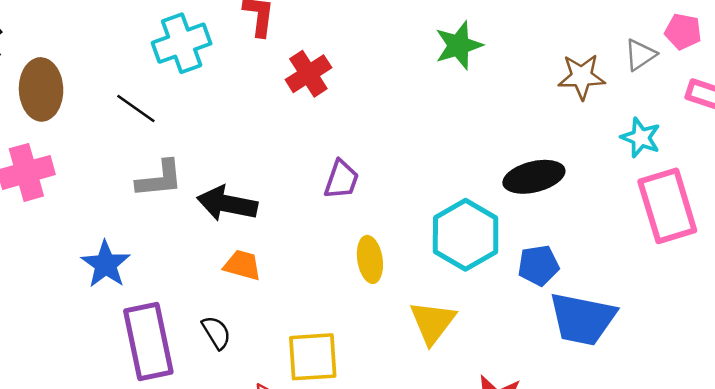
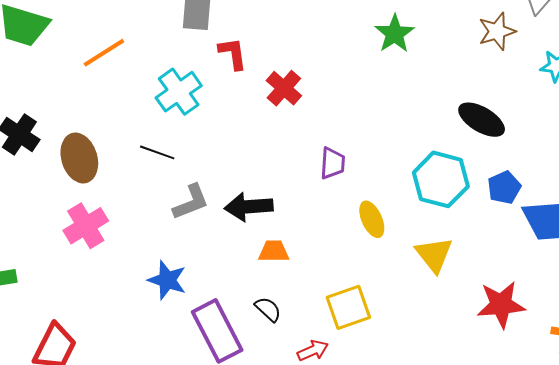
black ellipse: (534, 177) -> (482, 120), turned 60

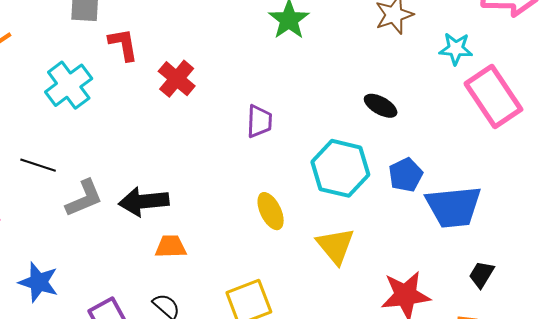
black ellipse: (482, 120) -> (381, 106), size x0.7
black line: (157, 152) -> (38, 165), moved
purple trapezoid: (332, 163) -> (259, 121), moved
blue star: (167, 280) -> (39, 282), moved

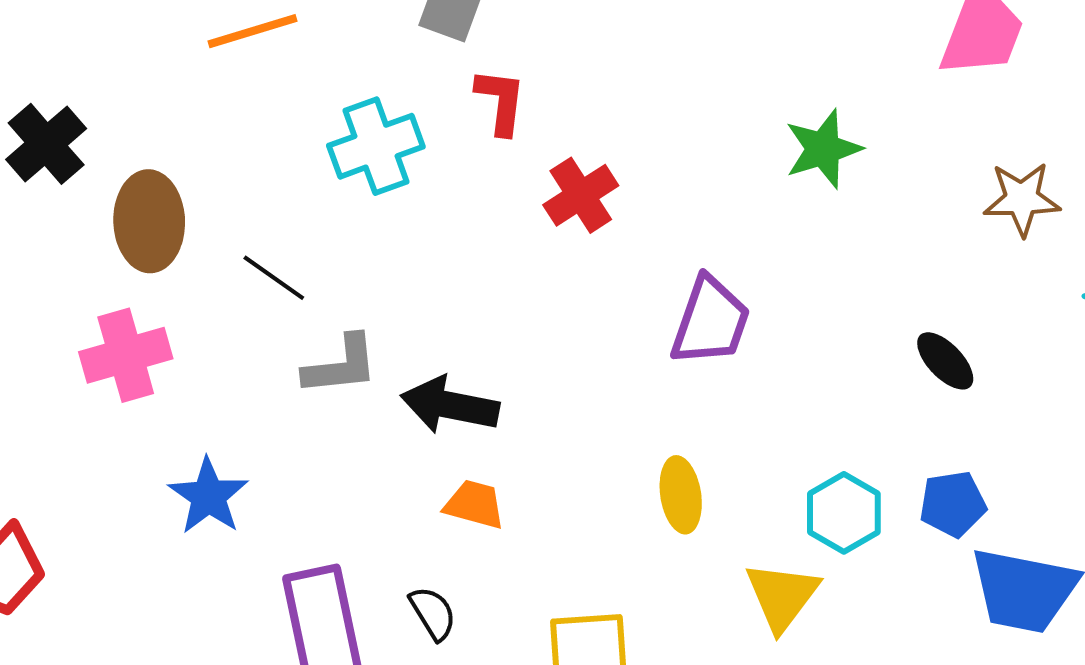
purple trapezoid: (259, 121) -> (711, 321), size x1.4
cyan hexagon: (340, 168) -> (844, 513), moved, size x0.7

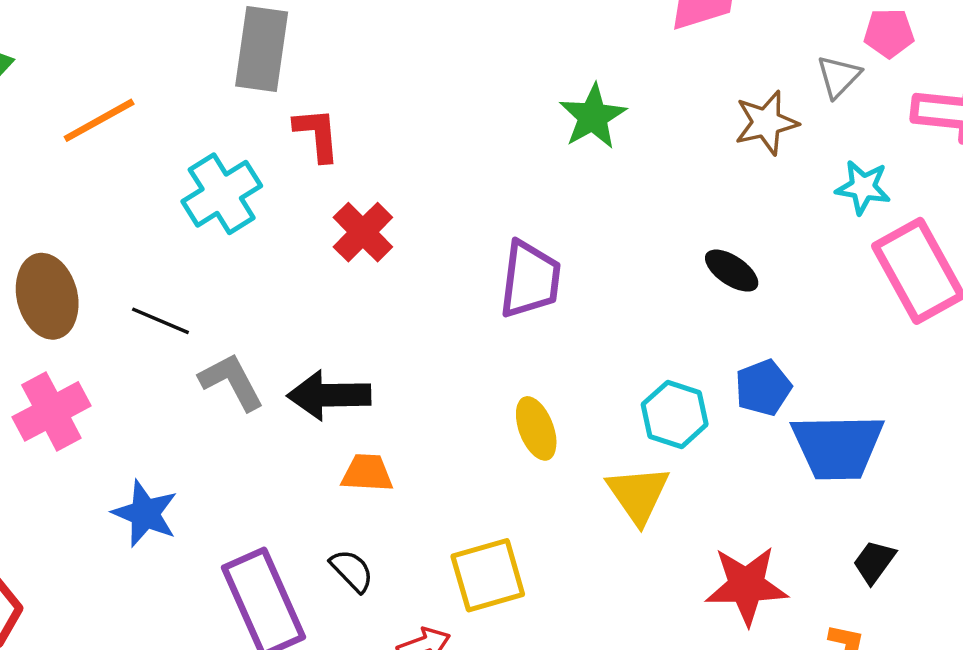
red cross: (581, 195) -> (363, 232), moved
gray L-shape: (341, 365) -> (232, 382), turned -100

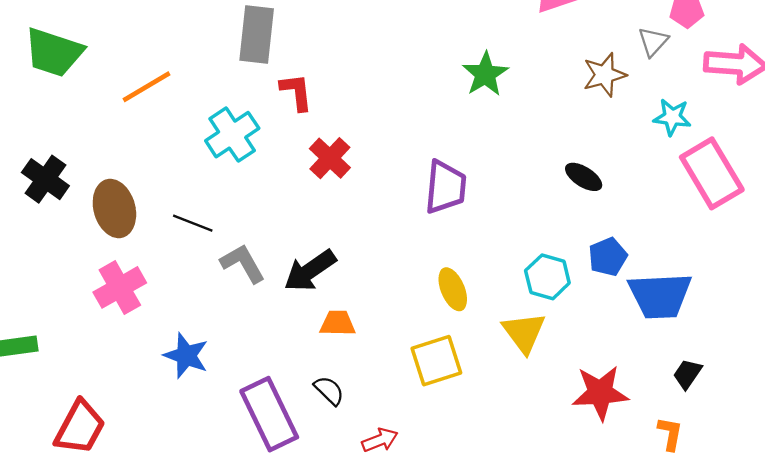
black arrow: (329, 395) -> (310, 271), turned -32
yellow square: (488, 575) -> (436, 361), moved

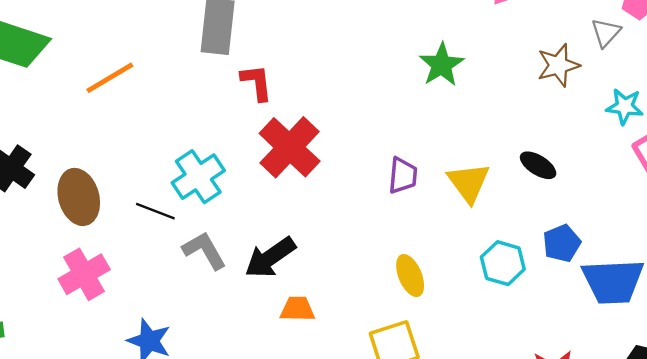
cyan cross: (232, 135) -> (198, 177), moved
red cross: (330, 158) -> (290, 147), size x1.5
purple trapezoid: (445, 187) -> (403, 175), size x0.7
yellow triangle: (524, 332) -> (469, 183), moved

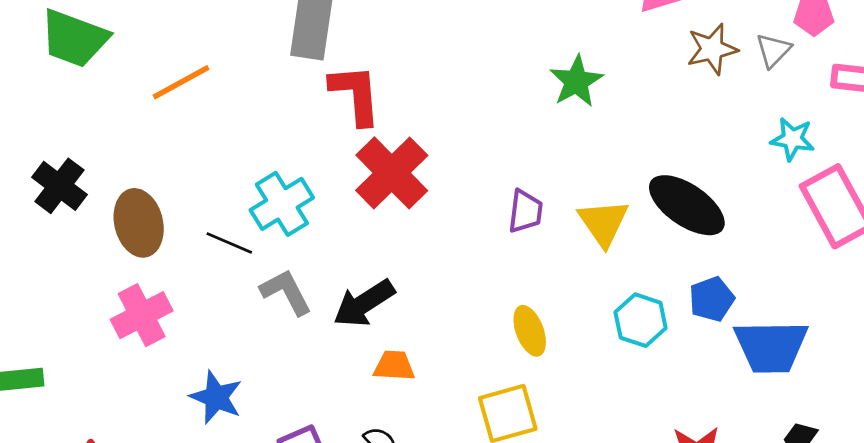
brown star: (558, 65) -> (712, 49), moved
red L-shape: (257, 83) -> (355, 94), size x1.4
black ellipse: (538, 165) -> (687, 205), size x1.8

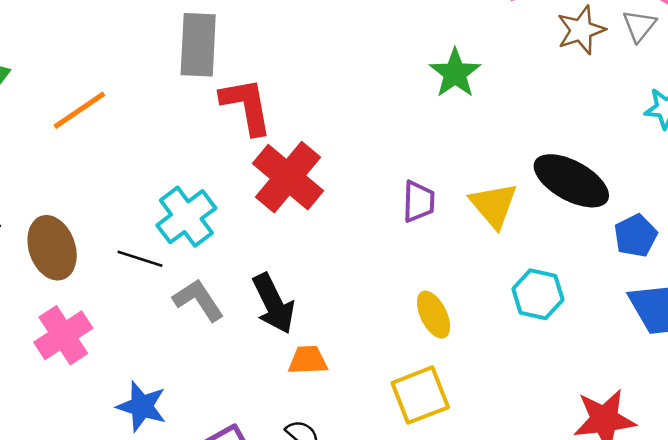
blue pentagon: (712, 299) -> (636, 236), moved
black arrow: (364, 303) -> (273, 304), turned -78

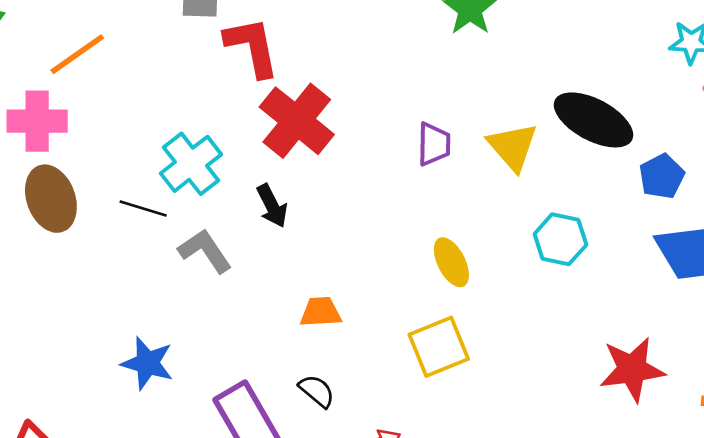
black arrow: (273, 304) -> (272, 206), moved, size x0.7
pink cross: (63, 335) -> (37, 121), moved, turned 34

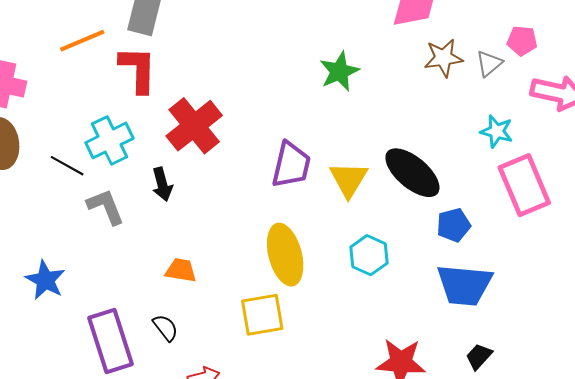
red L-shape: (252, 47) -> (138, 69), moved
orange line: (77, 54) -> (82, 41), moved
purple trapezoid: (434, 144) -> (291, 165), size x1.4
yellow ellipse: (451, 262) -> (285, 255), size x1.6

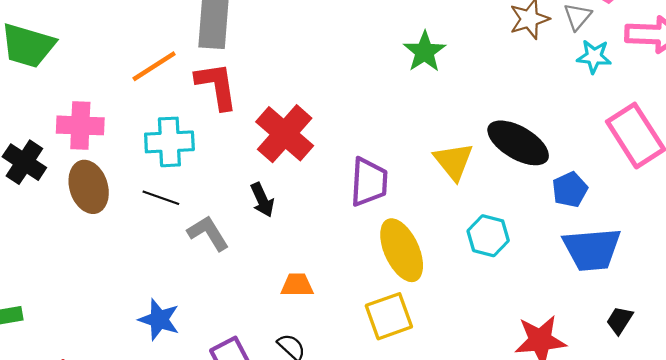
cyan star: (497, 131) -> (594, 57), moved
cyan cross: (109, 140) -> (169, 142), moved, turned 33
purple trapezoid: (291, 165) -> (369, 182), moved

